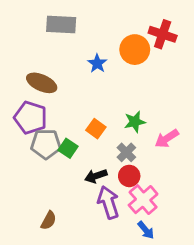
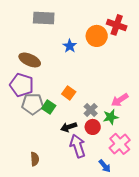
green star: (135, 122) -> (111, 117), moved
pink cross: (143, 200) -> (120, 144), moved
brown semicircle: (49, 220) -> (35, 159), turned -32

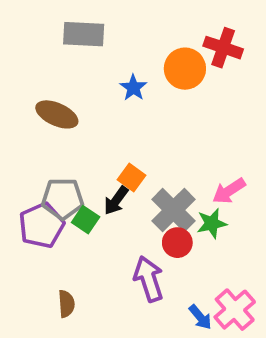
purple pentagon: (22, 85) -> (42, 225), moved, turned 30
green square: (49, 107) -> (86, 220), moved
gray cross: (91, 110) -> (173, 210), size x1.6
black arrow: (69, 127) -> (116, 201), moved, turned -35
pink cross: (120, 144) -> (235, 310), moved

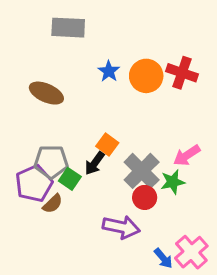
red cross: (223, 48) -> (182, 73), moved
orange circle: (185, 69) -> (146, 76), moved
purple arrow: (149, 279) -> (121, 227), turned 120
brown semicircle: (66, 304) -> (53, 204), moved, turned 50

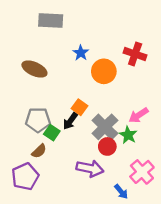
orange circle: (146, 76) -> (104, 71), moved
green star: (173, 182) -> (128, 135), turned -30
purple pentagon: (34, 183) -> (25, 177), moved
pink cross: (191, 252) -> (142, 172), moved

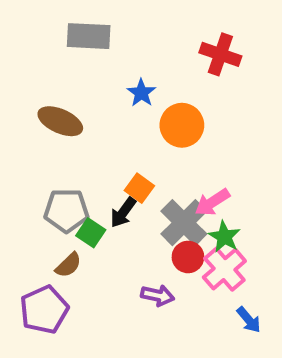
red cross: (135, 54) -> (220, 54), moved
pink arrow: (139, 115) -> (212, 202), moved
purple arrow: (90, 168) -> (158, 295), size x0.7
pink cross: (142, 172) -> (224, 269), moved
blue arrow: (121, 192) -> (249, 320), moved

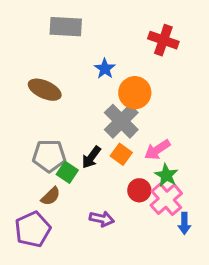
orange square: (139, 188) -> (121, 154), moved
gray cross: (184, 223) -> (121, 121), moved
purple arrow: (158, 295) -> (102, 219), moved
blue arrow: (249, 320) -> (184, 223), moved, turned 40

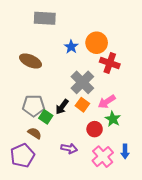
red cross: (163, 40) -> (110, 63), moved
orange circle: (135, 93) -> (97, 43), moved
brown semicircle: (51, 196) -> (35, 133), turned -104
pink cross: (166, 199) -> (103, 157), moved

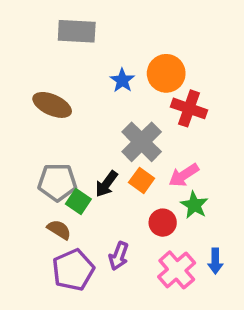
purple arrow: (69, 148) -> (119, 256), turned 98
purple pentagon: (22, 156) -> (73, 270), moved

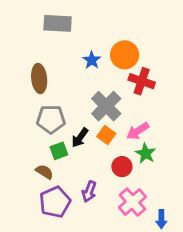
brown ellipse: (52, 105) -> (39, 79), turned 60
gray pentagon: (57, 182) -> (51, 119), moved
green square: (78, 201) -> (59, 151), turned 36
blue arrow: (215, 261) -> (161, 219), moved

